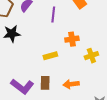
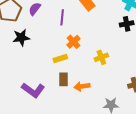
orange cross: (72, 39) -> (73, 42), moved, turned -32
brown rectangle: (45, 83) -> (64, 79), moved

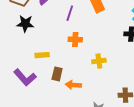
orange cross: (73, 42) -> (75, 40), turned 32
yellow rectangle: (60, 59) -> (42, 55), moved

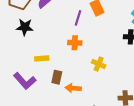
purple line: (70, 13) -> (78, 18), moved
yellow cross: (99, 61) -> (99, 64), turned 32

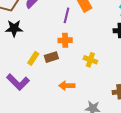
yellow rectangle: (42, 58) -> (33, 58), turned -48
brown rectangle: (57, 77) -> (51, 57), moved, turned 64

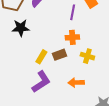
yellow cross: (90, 60) -> (87, 56), moved
purple L-shape: (18, 82) -> (41, 82), moved, turned -75

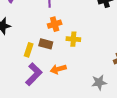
brown rectangle: (60, 55) -> (46, 44), turned 48
orange arrow: (76, 83) -> (58, 69), moved

